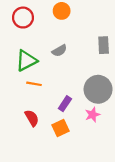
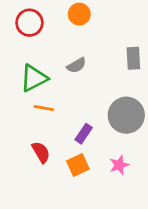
pink star: (93, 115) -> (119, 165), moved

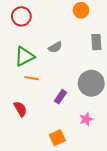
orange circle: (79, 14) -> (81, 10), moved
red semicircle: (41, 152) -> (20, 109), moved
orange square: (78, 165) -> (57, 138), moved

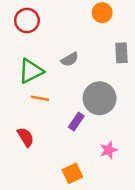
gray circle: (91, 83) -> (100, 98), moved

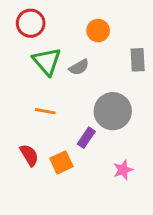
orange circle: (102, 13) -> (98, 31), moved
green triangle: (31, 71) -> (47, 61), moved, turned -44
orange square: (72, 173) -> (61, 162), moved

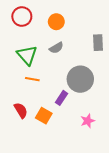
orange circle: (98, 31) -> (56, 22), moved
green triangle: (47, 61) -> (27, 55), moved
orange square: (61, 162) -> (44, 116), turned -35

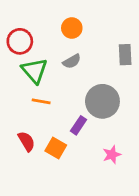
red circle: (22, 17) -> (20, 41), moved

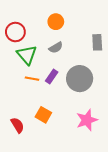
purple rectangle: (78, 125) -> (52, 77), moved
red semicircle: (26, 141) -> (17, 125), moved
pink star: (112, 155) -> (87, 120), size x1.5

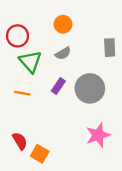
orange line: (32, 79) -> (22, 93), moved
orange square: (43, 115) -> (40, 154), moved

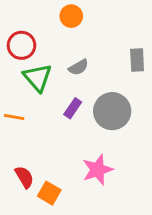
orange circle: (63, 24) -> (71, 16), moved
orange line: (22, 93) -> (14, 117), moved
pink star: (98, 135) -> (98, 170), moved

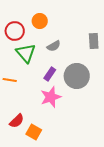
orange circle: (71, 16) -> (40, 21), moved
pink star: (98, 170) -> (51, 97), moved
red semicircle: (24, 177) -> (17, 121), turned 77

